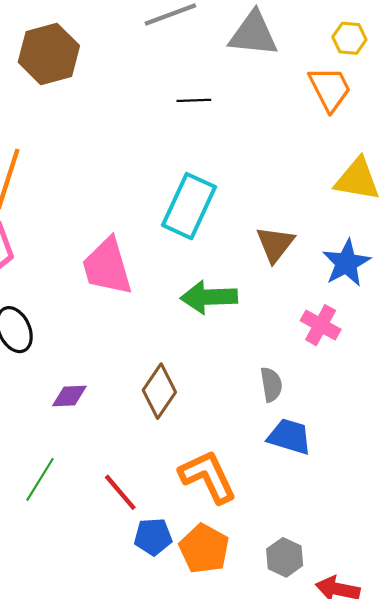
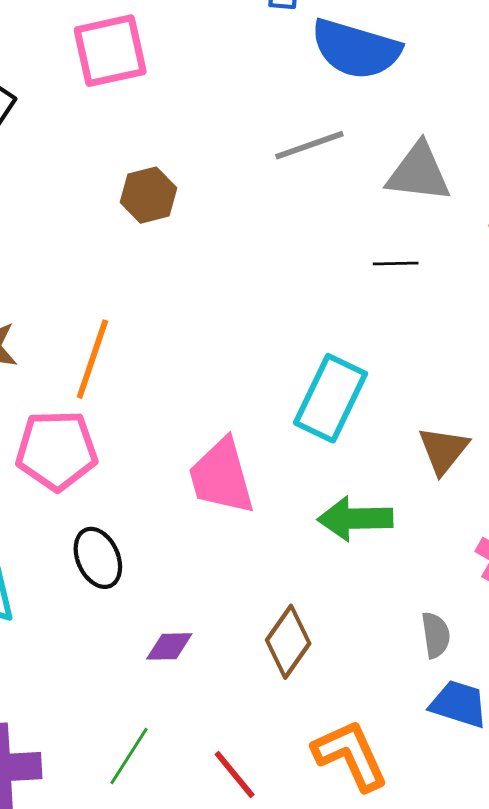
brown hexagon: (49, 54) -> (148, 195), size x0.7
black line: (194, 100) -> (396, 264), moved

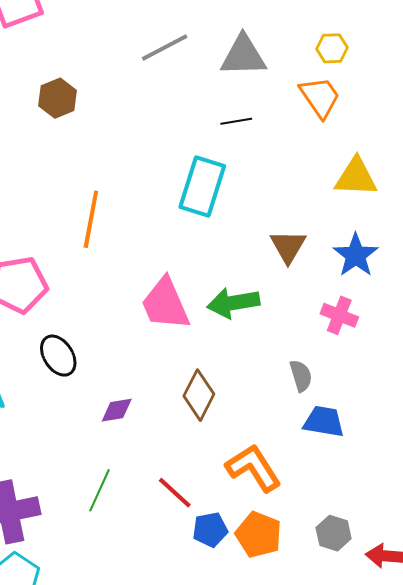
orange line: (92, 359) -> (91, 219), moved
cyan rectangle: (331, 398) -> (202, 186), moved
pink trapezoid: (221, 476) -> (165, 304), moved

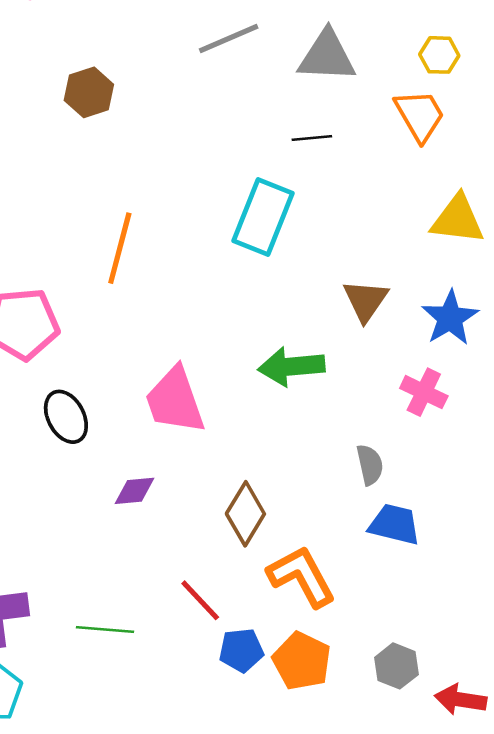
pink trapezoid: (165, 304) -> (175, 400), moved
brown diamond: (199, 395) -> (245, 514), moved
green line: (100, 490) -> (105, 630), moved, turned 66

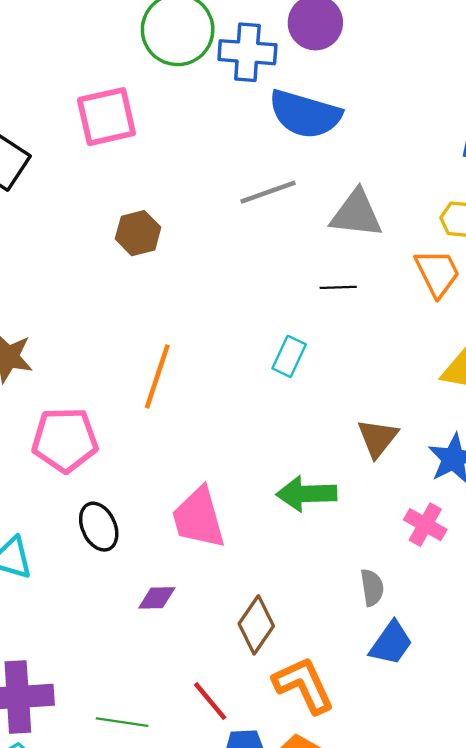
cyan rectangle: (263, 217) -> (289, 356), size x0.6
blue trapezoid: (394, 524) -> (391, 643), turned 108

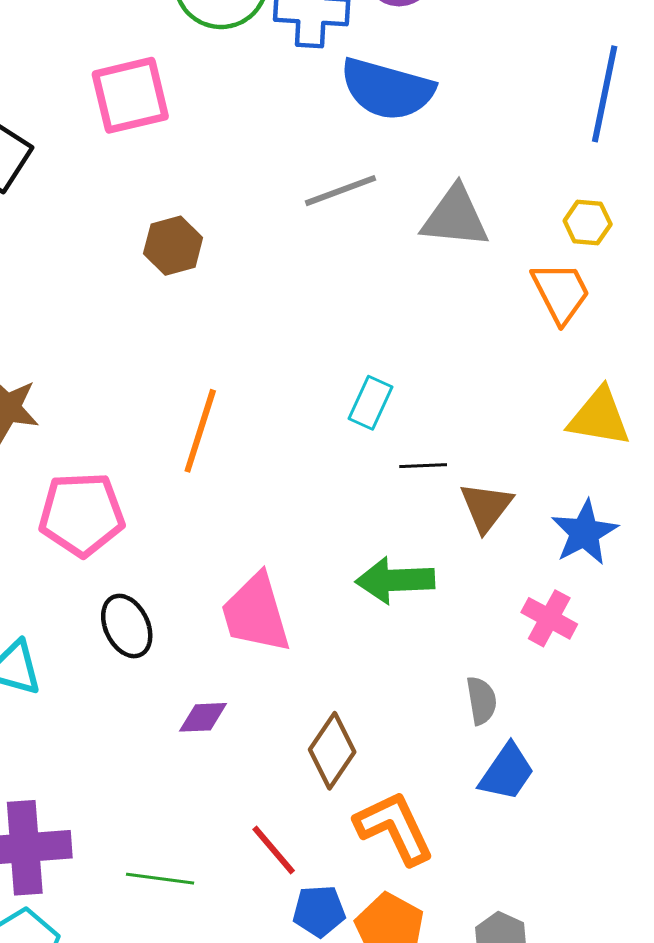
black line: (338, 287) -> (423, 466), moved

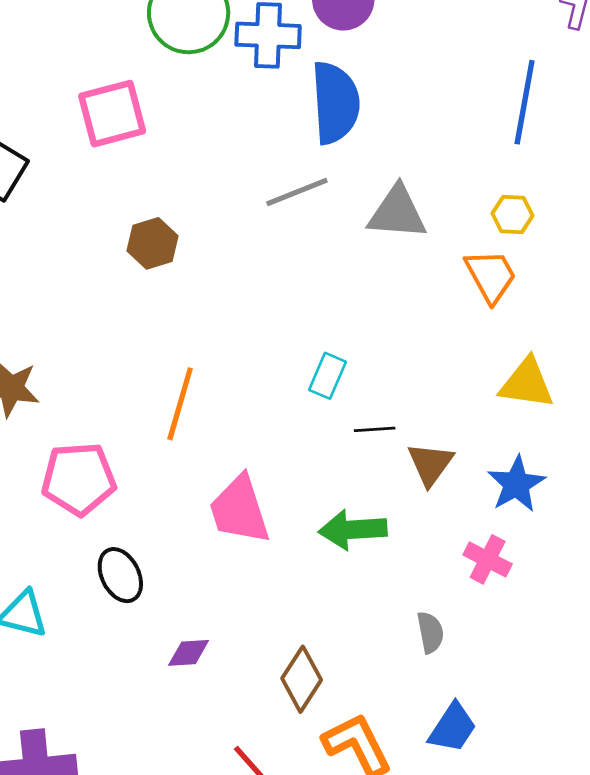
blue semicircle: (387, 89) -> (335, 103), turned -108
pink trapezoid: (256, 613) -> (239, 510), moved
blue trapezoid: (507, 772) -> (453, 728), moved

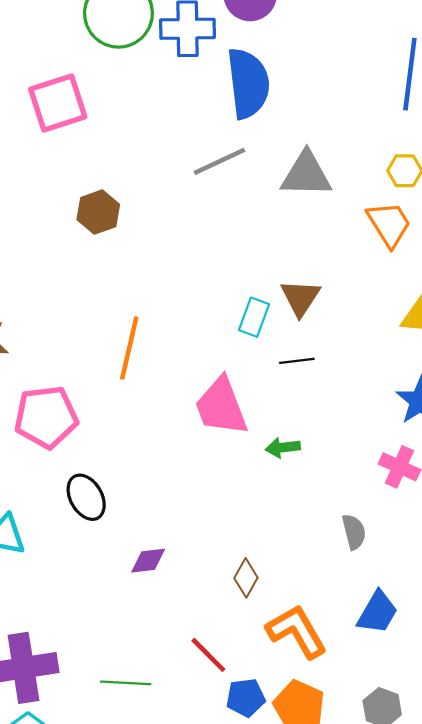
brown triangle: (430, 464) -> (300, 298), moved
pink trapezoid: (239, 510) -> (221, 406), moved
green arrow: (353, 530) -> (283, 448), size x0.6
brown diamond: (302, 679) -> (246, 578), size x0.7

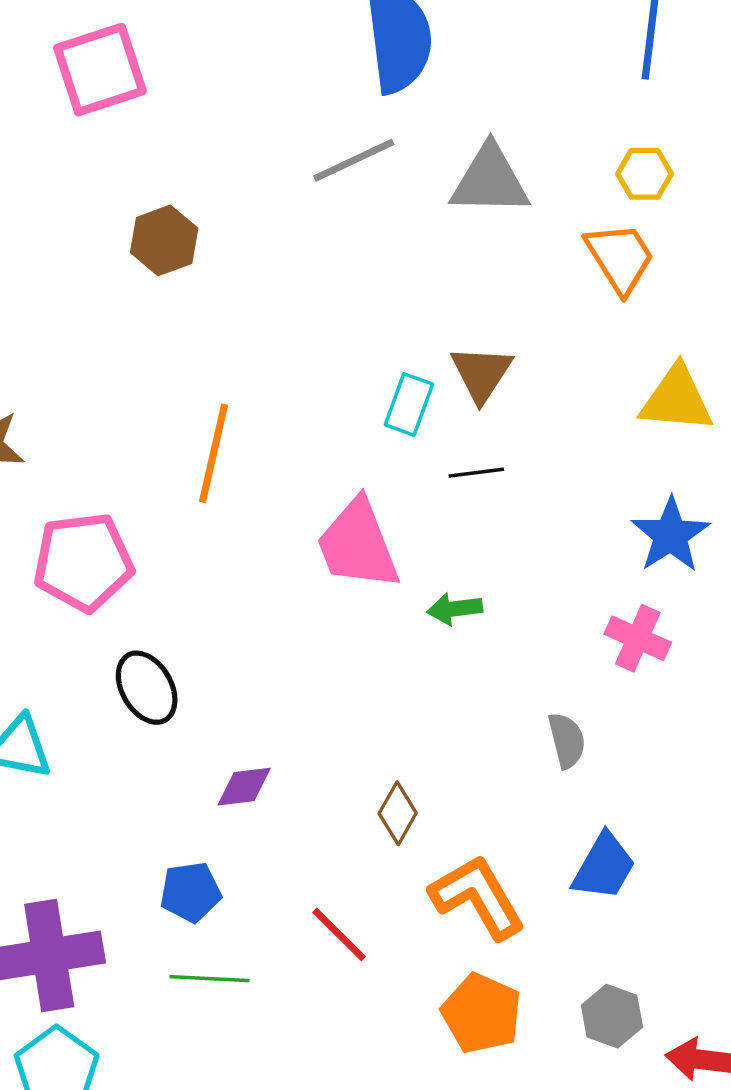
blue pentagon: (246, 698) -> (191, 892), moved

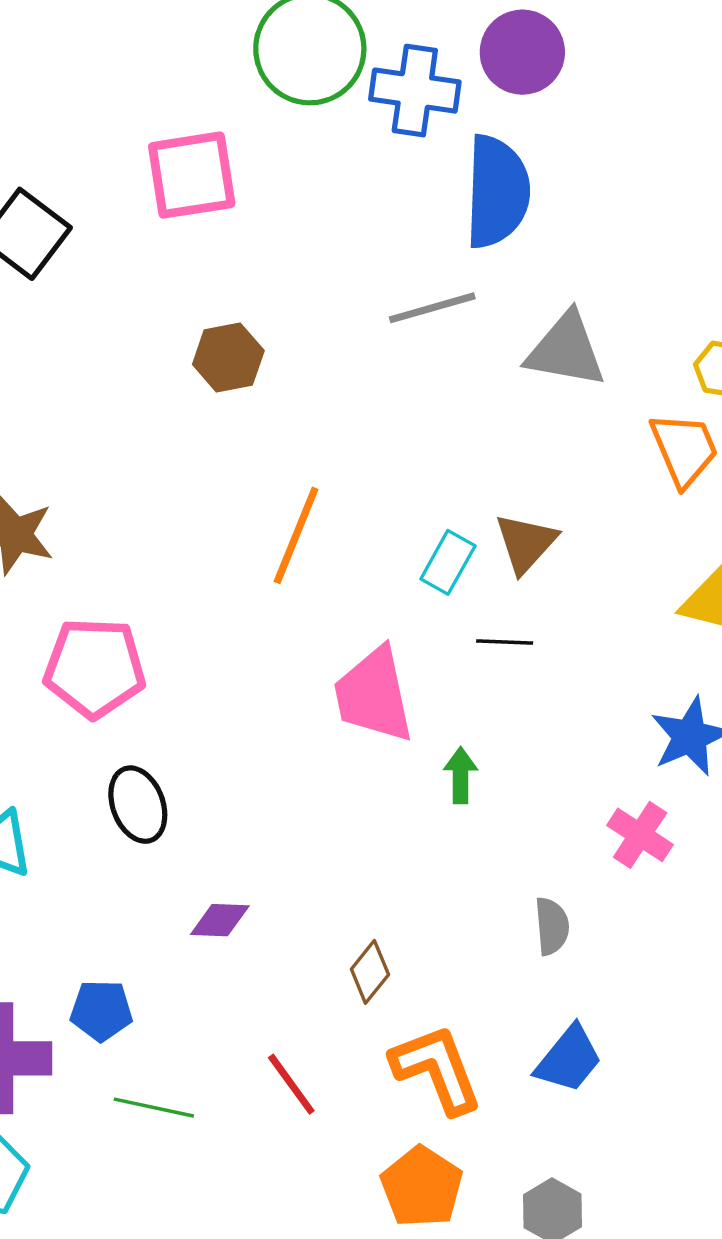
orange line: (213, 453) -> (296, 535), moved
green arrow: (455, 609) -> (461, 775), turned 88
blue pentagon: (191, 892) -> (101, 1011), moved

